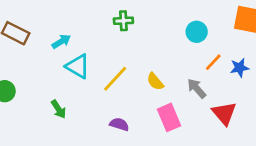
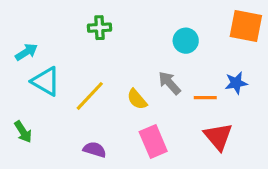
orange line: (213, 62) -> (205, 98), moved, turned 48
gray arrow: (197, 88) -> (169, 83), moved

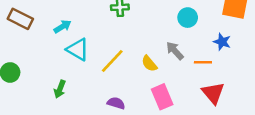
blue star: (236, 83) -> (222, 42), moved, turned 30
green arrow: (23, 132) -> (60, 89), turned 54

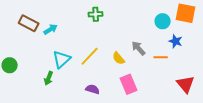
cyan circle: (188, 18) -> (163, 21), moved
brown rectangle: (20, 19) -> (29, 23), moved
cyan triangle: (78, 49) -> (62, 59), moved, turned 48
red triangle: (213, 93) -> (186, 84), moved

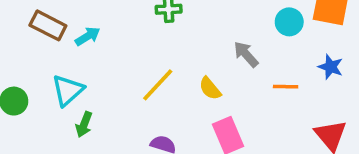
blue star: (176, 41) -> (331, 67), moved
gray arrow: (139, 48) -> (246, 54), moved
cyan triangle: (62, 59) -> (68, 90), moved

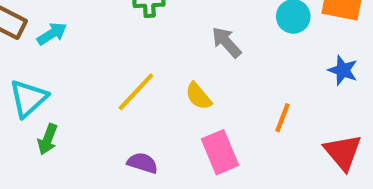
gray arrow: (246, 54) -> (226, 42), moved
orange line: (286, 87) -> (282, 118), moved, turned -70

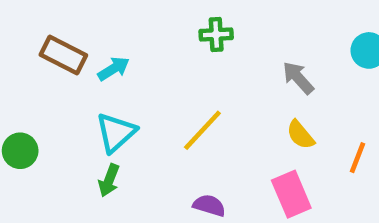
yellow semicircle: (198, 96) -> (300, 135), moved
cyan triangle: (28, 98) -> (116, 133), moved

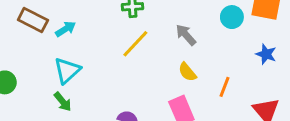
yellow line: (202, 130) -> (135, 44), moved
green arrow: (109, 180) -> (63, 102), turned -60

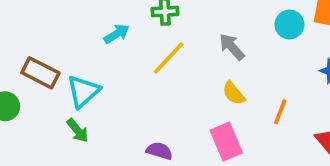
brown rectangle: (33, 20) -> (40, 73), moved
cyan arrow: (66, 29) -> (117, 34), moved

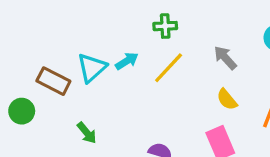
cyan arrow: (117, 34) -> (127, 61), moved
cyan triangle: (83, 91) -> (92, 68), moved

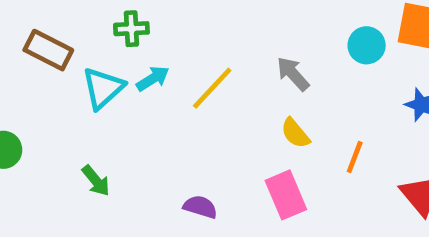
green cross: (165, 26) -> (131, 29), moved
brown rectangle: (53, 81) -> (48, 50), moved

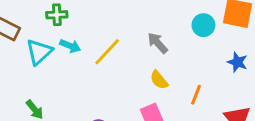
cyan arrow: (153, 79) -> (70, 46), turned 54

